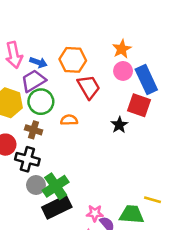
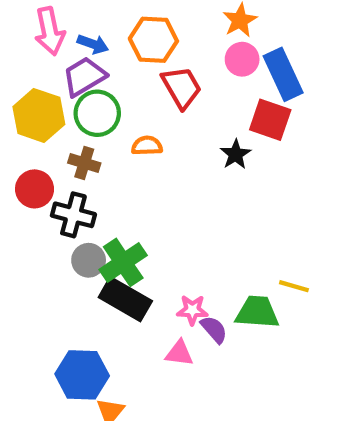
black rectangle: (57, 207) -> (125, 299), turned 56

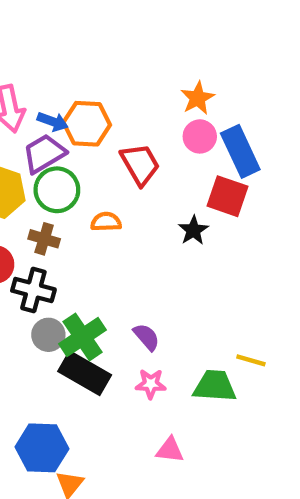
orange hexagon: (153, 40) -> (87, 124), moved
purple semicircle: (214, 329) -> (146, 337), moved
pink triangle: (179, 353) -> (170, 450), moved

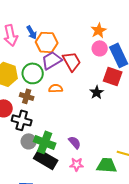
blue arrow: (53, 122) -> (32, 32), moved, turned 40
purple trapezoid: (44, 154) -> (52, 60), moved
green cross: (82, 337) -> (45, 142), turned -35

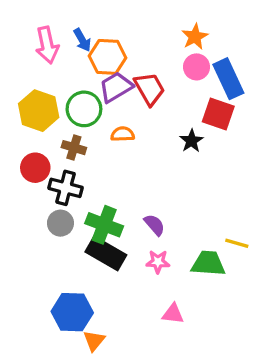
gray circle: (29, 141) -> (60, 223), moved

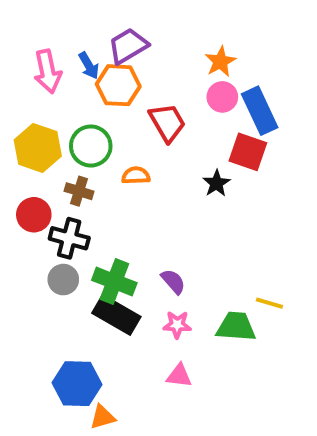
purple trapezoid: (116, 87) -> (128, 46), moved
pink triangle: (173, 314) -> (179, 376), moved
orange triangle: (94, 341) -> (103, 417), turned 35

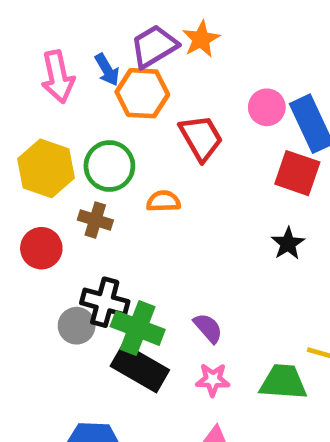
orange star: (220, 62) -> (201, 39), moved
black star: (216, 183) -> (288, 243), moved
black cross: (69, 238) -> (105, 302), moved

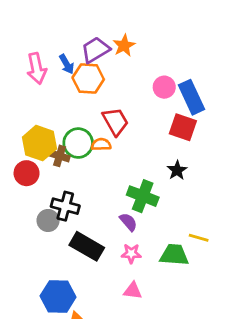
red trapezoid: (201, 138) -> (115, 122), moved
green circle: (109, 166) -> (78, 143), moved
yellow hexagon: (46, 168) -> (39, 143), moved
green cross: (138, 328) -> (143, 196), moved

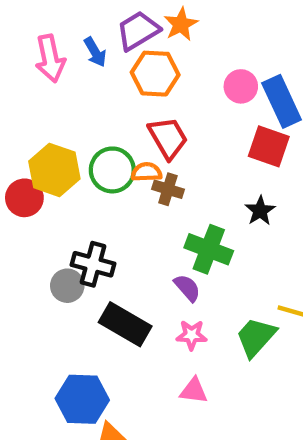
orange hexagon: (88, 78) -> (155, 74), moved
brown cross: (60, 156) -> (168, 189), moved
red circle: (27, 173) -> (24, 198), moved
green trapezoid: (174, 255) -> (256, 337), turned -52

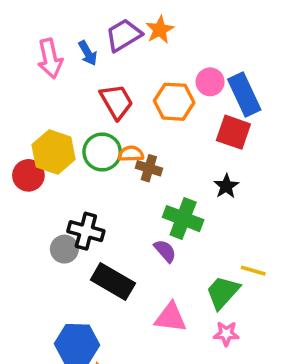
orange hexagon: (155, 74) -> (174, 102), moved
red trapezoid: (168, 138) -> (117, 102), moved
pink star: (192, 335) -> (226, 334), moved
pink triangle: (194, 391) -> (170, 317), moved, size x1.4

